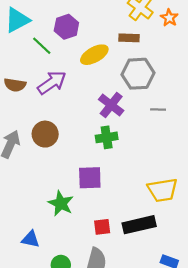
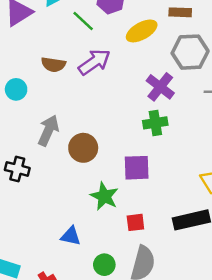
brown circle: (45, 134) -> (83, 148), moved
red square: (102, 227) -> (135, 222), moved

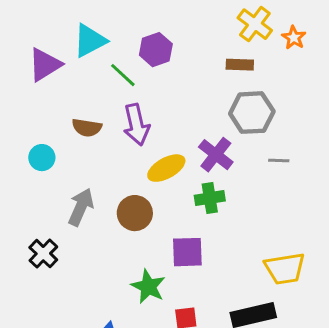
yellow ellipse: (142, 31) -> (166, 168), moved
purple arrow: (94, 62) -> (136, 125), turned 112
brown circle: (83, 148) -> (135, 213), moved
black cross: (17, 169) -> (43, 254), turned 30

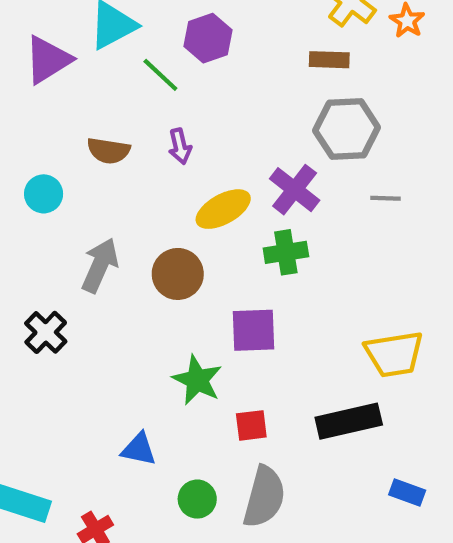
purple arrow: (136, 125) -> (180, 146), size x0.6

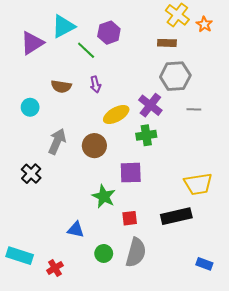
blue rectangle: (407, 493) -> (204, 264), moved

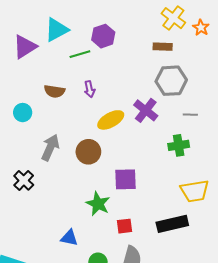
green line: (86, 50) -> (80, 54), turned -60
green cross: (146, 135) -> (179, 145), moved

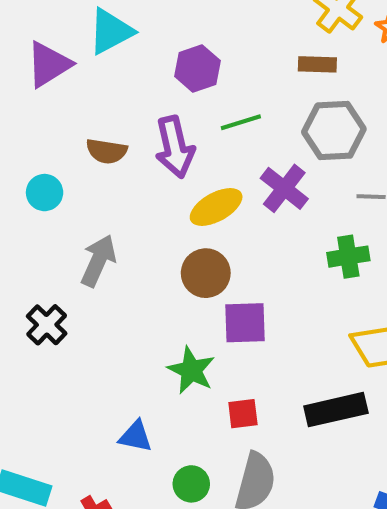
purple hexagon: (103, 36) -> (197, 69), moved
green line: (80, 54) -> (241, 122), moved
purple arrow: (89, 89) -> (175, 147), size x1.8
brown circle: (88, 152) -> (206, 273), moved

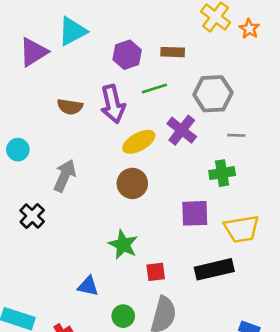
brown rectangle: (317, 64) -> (173, 52), moved
cyan circle: (45, 193) -> (18, 150), moved
purple square: (245, 323) -> (195, 213), moved

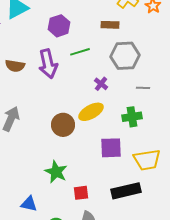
brown rectangle: (173, 52) -> (110, 25), moved
purple cross: (182, 130) -> (101, 84), size x0.6
yellow ellipse: (139, 142) -> (91, 112), moved

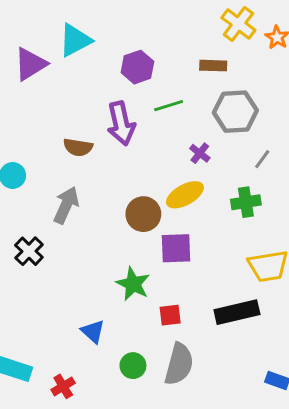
brown semicircle: (15, 66) -> (78, 147), moved
gray line: (143, 88) -> (262, 159), turned -56
purple square: (111, 148) -> (176, 248), moved
blue triangle: (29, 204) -> (93, 331), turned 30

